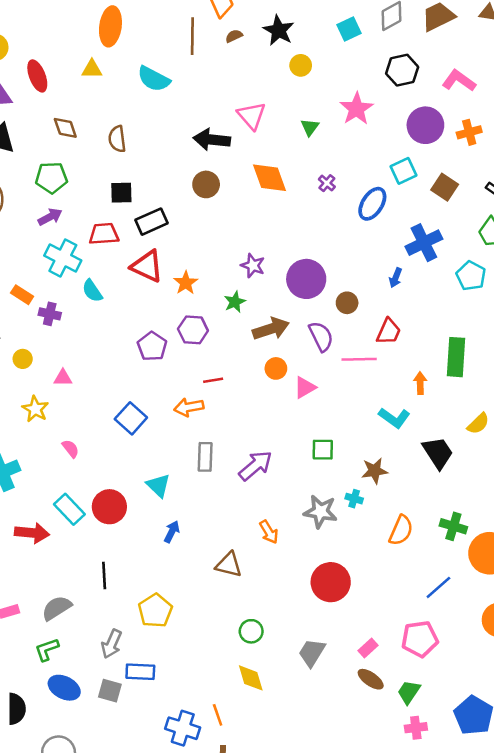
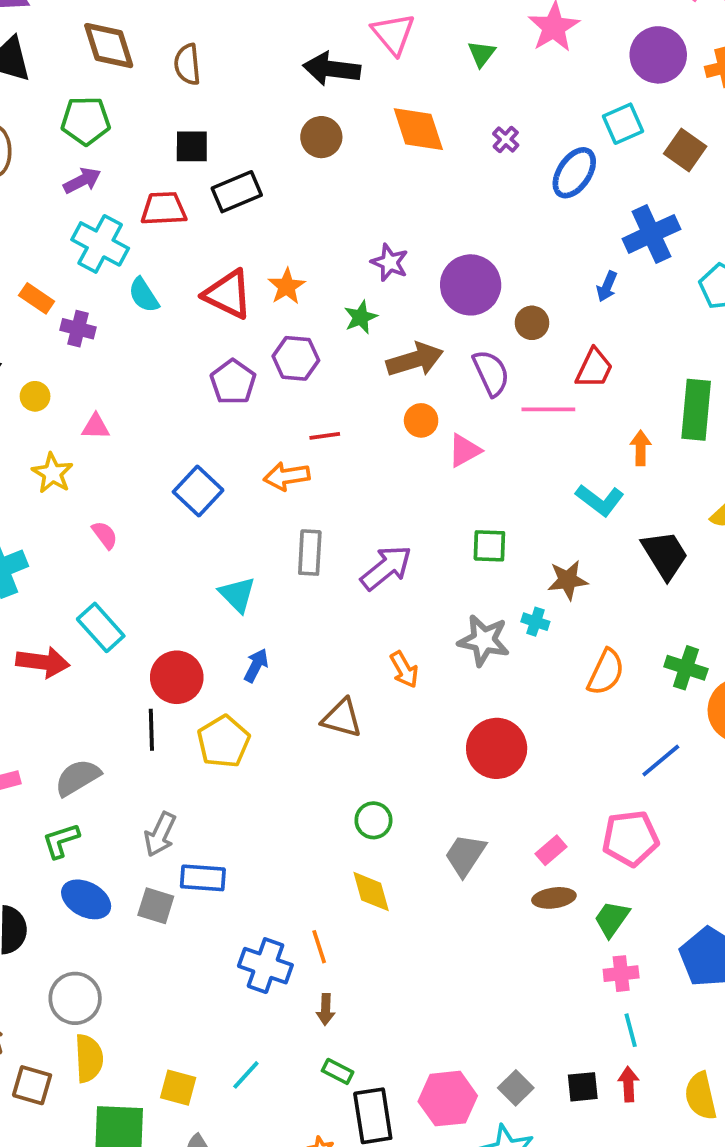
brown diamond: (65, 128) -> (109, 46), size x1.4
red triangle: (147, 266) -> (228, 294), moved
red circle: (109, 507) -> (177, 677), moved
yellow pentagon: (155, 611) -> (224, 742), moved
brown ellipse: (371, 679) -> (554, 898), turned -44

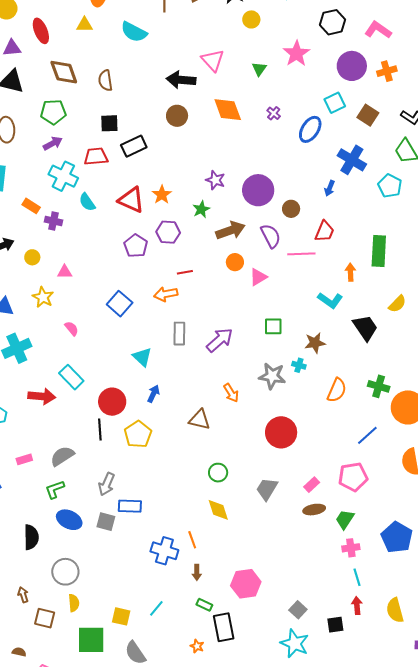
blue cross: (651, 234) -> (352, 160), turned -32
yellow semicircle: (89, 1058) -> (74, 603), size x0.7
black square: (583, 1087) -> (335, 625), moved
pink hexagon: (448, 1099) -> (246, 584), moved

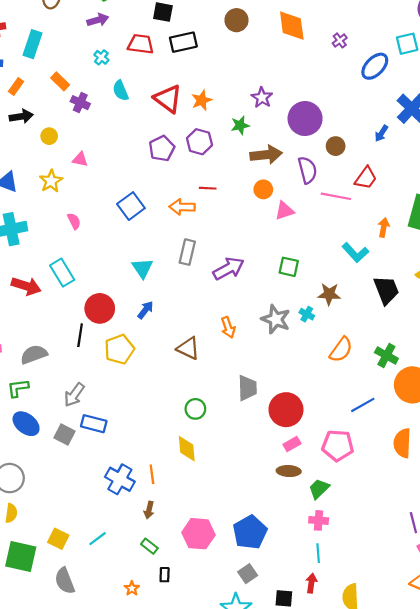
cyan cross: (63, 176) -> (101, 57), size x0.5
red circle: (281, 432) -> (286, 410), moved
gray trapezoid: (267, 489) -> (247, 388), moved, turned 135
blue pentagon: (397, 537) -> (250, 532), moved
black rectangle: (224, 627) -> (165, 575), size x0.5

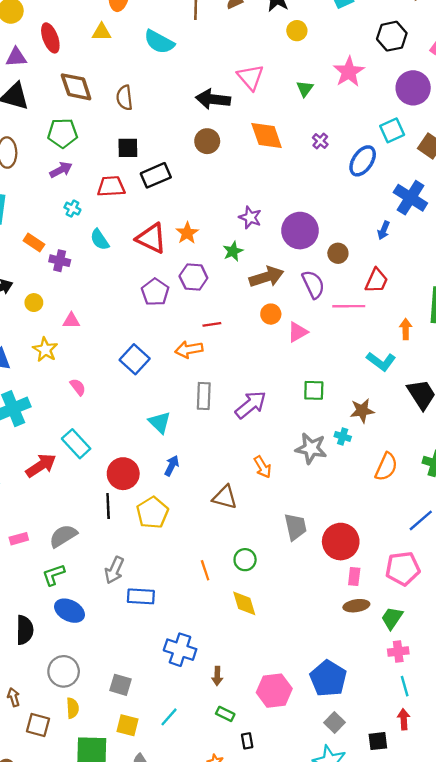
red arrow: (26, 286) -> (41, 465), turned -40
gray square: (64, 434) -> (120, 685), moved
pink rectangle: (292, 444) -> (354, 576), turned -42
orange line: (152, 474) -> (205, 570), moved

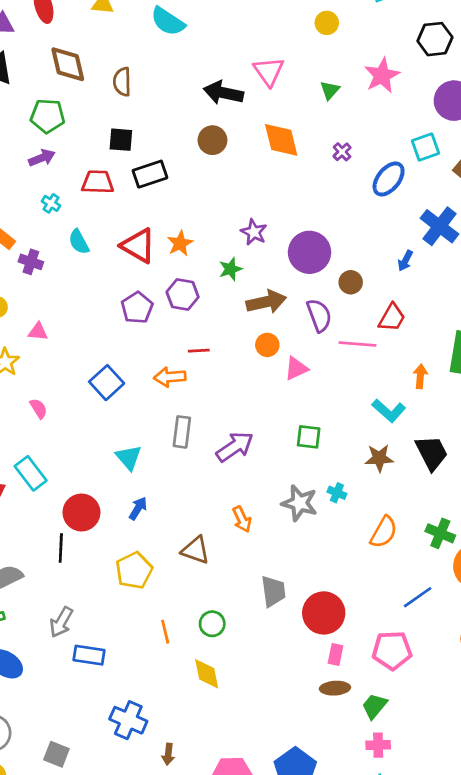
brown star: (362, 411) -> (379, 458), moved
yellow pentagon: (152, 513) -> (134, 570), moved

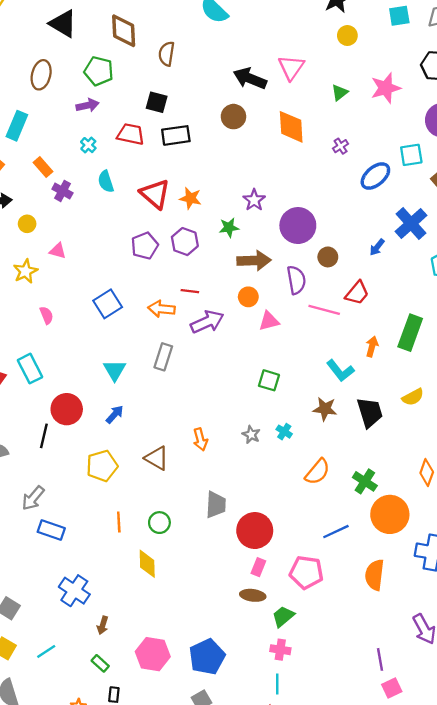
orange star: (180, 243) -> (190, 198), turned 30
purple arrow: (235, 447) -> (207, 322), moved
gray star: (299, 503) -> (251, 435), size x0.6

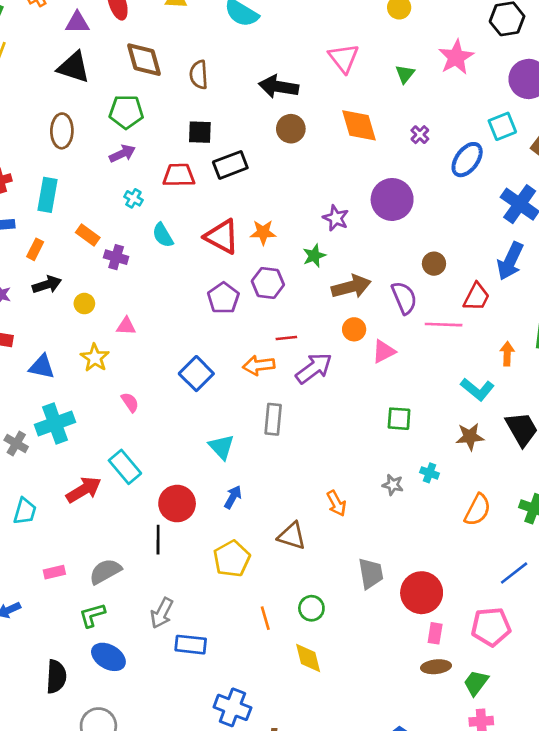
black arrow: (250, 78) -> (279, 87), moved
purple circle: (298, 226) -> (392, 199), moved
blue arrow: (377, 247) -> (510, 261), moved, size x1.8

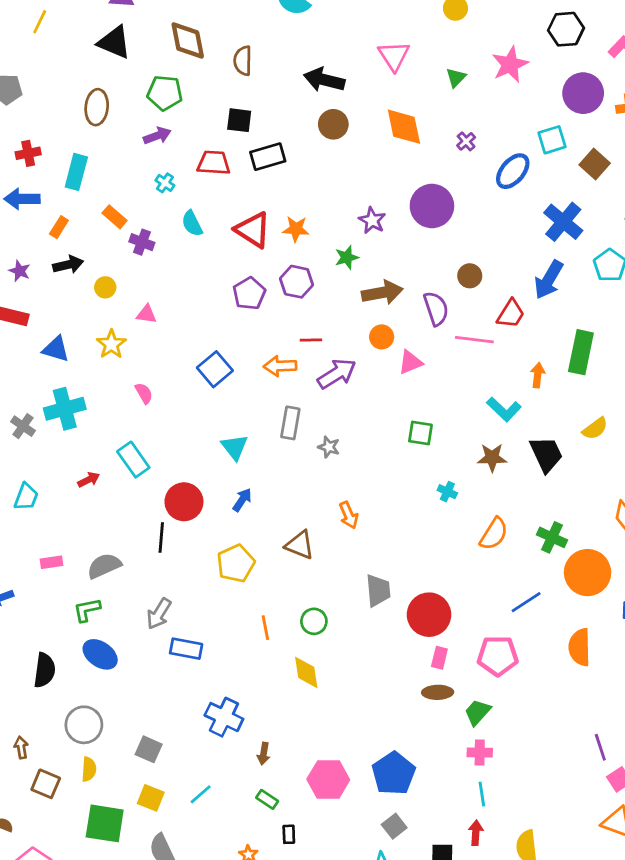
gray star: (393, 485) -> (329, 447), moved
red arrow: (84, 490) -> (89, 480), size x0.6

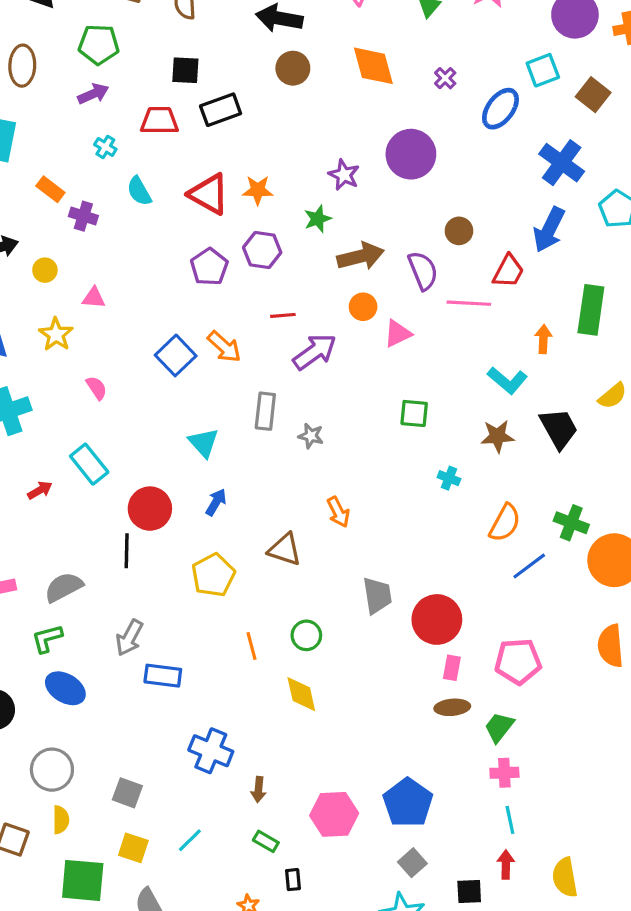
orange arrow: (280, 366) -> (224, 347), moved, turned -132
blue line: (526, 602) -> (529, 566), moved

